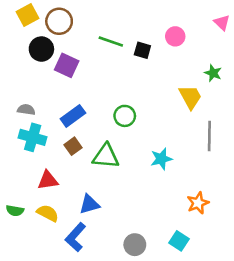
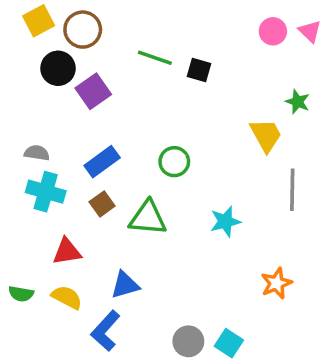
pink circle: (175, 36) -> (273, 31), moved
purple square: (67, 65) -> (93, 91), turned 30
cyan square: (179, 241) -> (229, 343), moved

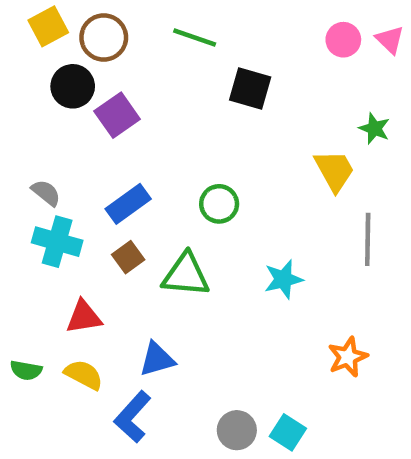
green line: (155, 58) -> (195, 37), moved
black square: (199, 70) -> (250, 89), size x1.4
gray semicircle: (37, 153) -> (46, 193), turned 30

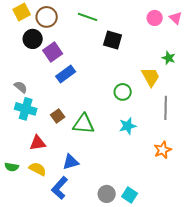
blue rectangle: (128, 204) -> (66, 74), moved
green circle: (219, 204) -> (123, 92), moved
orange star: (348, 357) -> (163, 150), moved

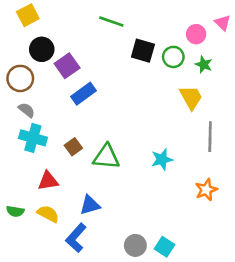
brown circle: (47, 17) -> (20, 78), moved
pink circle: (155, 18) -> (196, 34), moved
green star: (169, 58) -> (204, 65), moved
green circle: (123, 92) -> (173, 57), moved

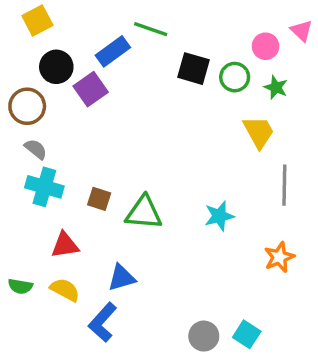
blue rectangle: (83, 94) -> (113, 51), moved
brown square: (73, 147) -> (99, 199), turned -36
gray circle: (135, 245) -> (204, 336), moved
cyan square: (164, 247) -> (247, 334), moved

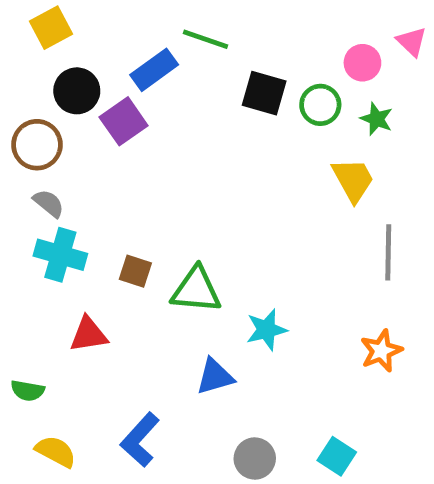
cyan star: (219, 216) -> (266, 330), moved
blue triangle: (121, 278) -> (215, 377), moved
yellow semicircle: (65, 290) -> (56, 451), moved
gray circle: (204, 336) -> (255, 458), moved

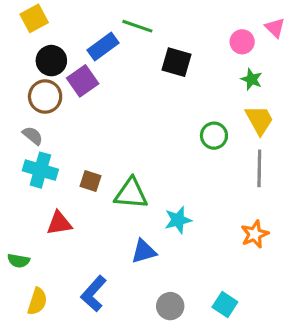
green circle: (320, 105) -> (214, 136), moved
brown circle: (37, 145) -> (45, 97), moved
yellow trapezoid: (353, 180) -> (259, 120), moved
yellow semicircle: (56, 451) -> (37, 301), turned 80

